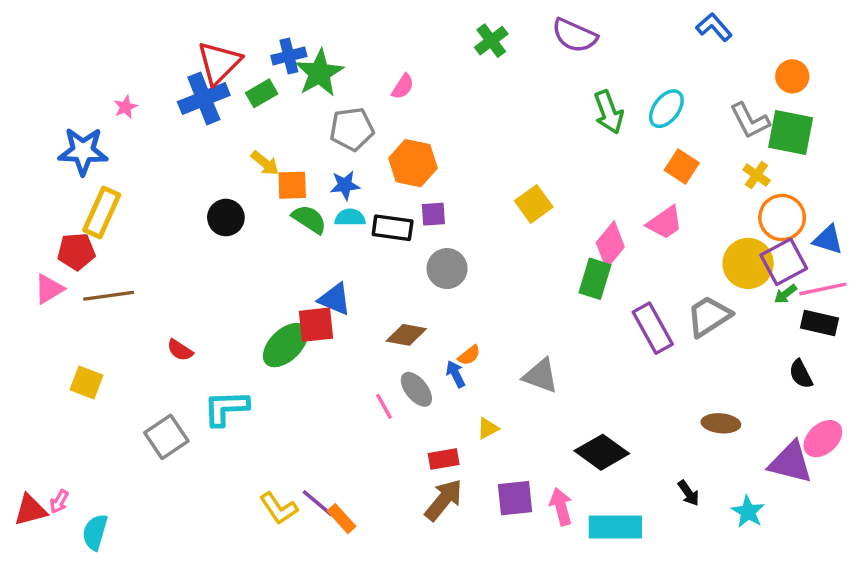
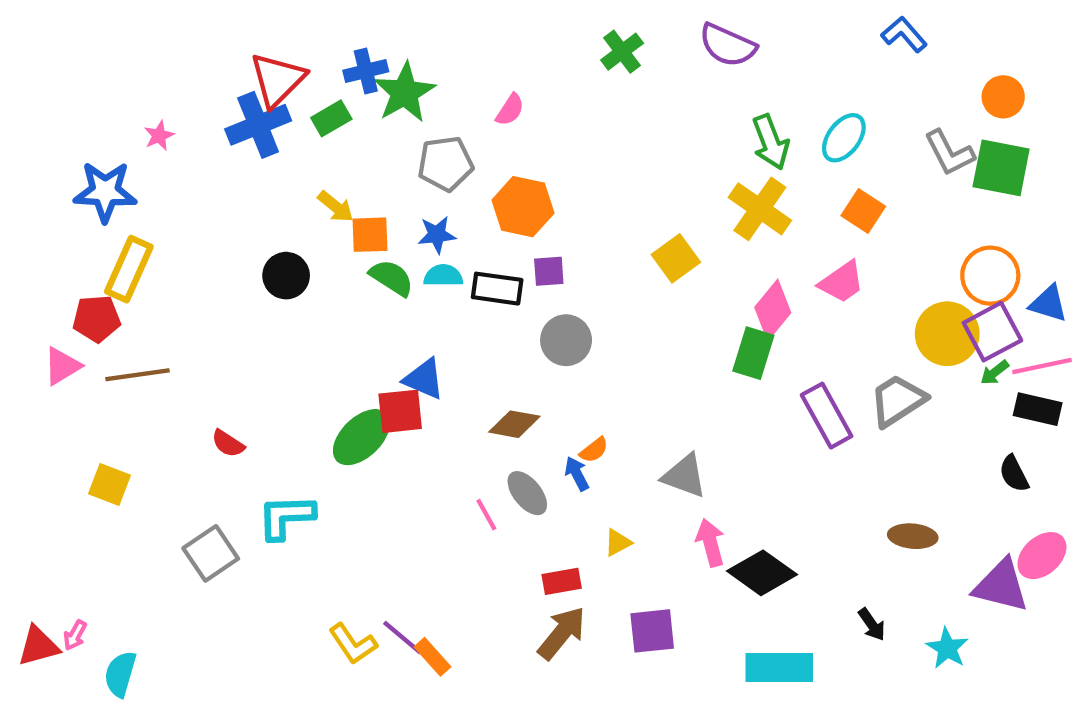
yellow cross: (757, 175) -> (760, 209), moved, size x1.8
pink arrow: (561, 507) -> (710, 543), moved

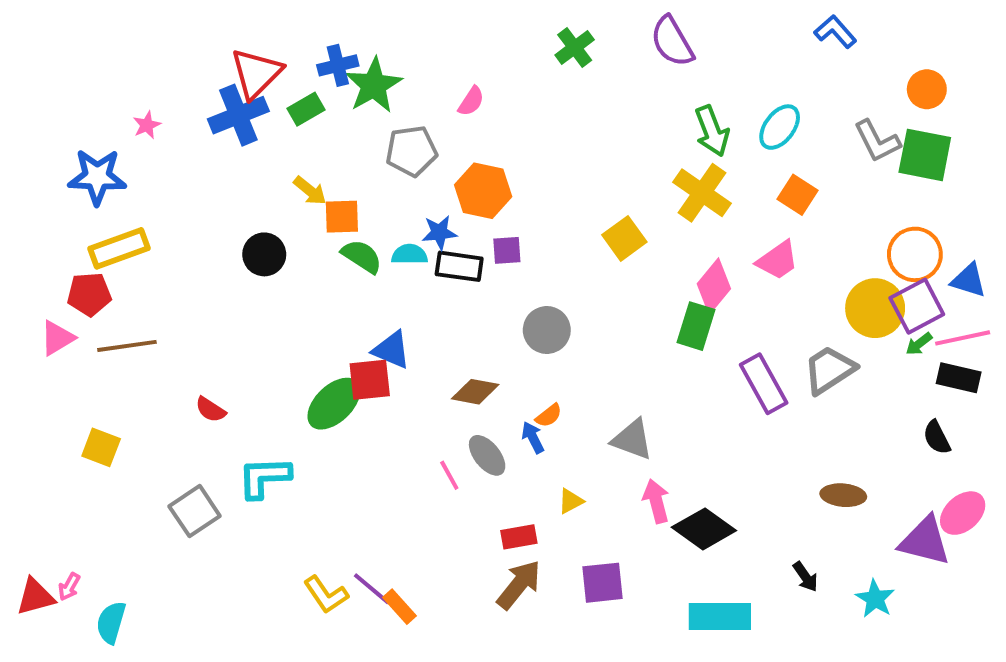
purple semicircle: (728, 45) -> (672, 41), turned 36
blue star: (437, 235) -> (439, 233), moved
yellow rectangle: (129, 269) -> (119, 248), turned 46
gray circle: (566, 340) -> (547, 330), moved

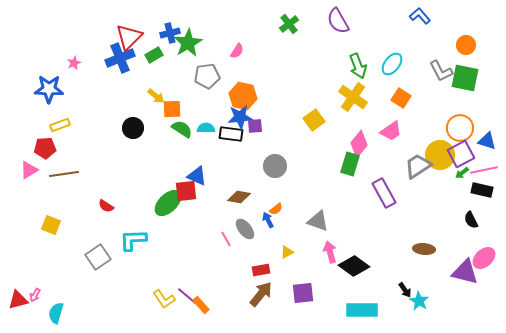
blue star: (439, 233) -> (240, 117), moved, size x1.4
yellow rectangle: (119, 248) -> (60, 125), size x0.7
gray trapezoid: (829, 370) -> (418, 166), moved
cyan star: (875, 599) -> (419, 301), moved

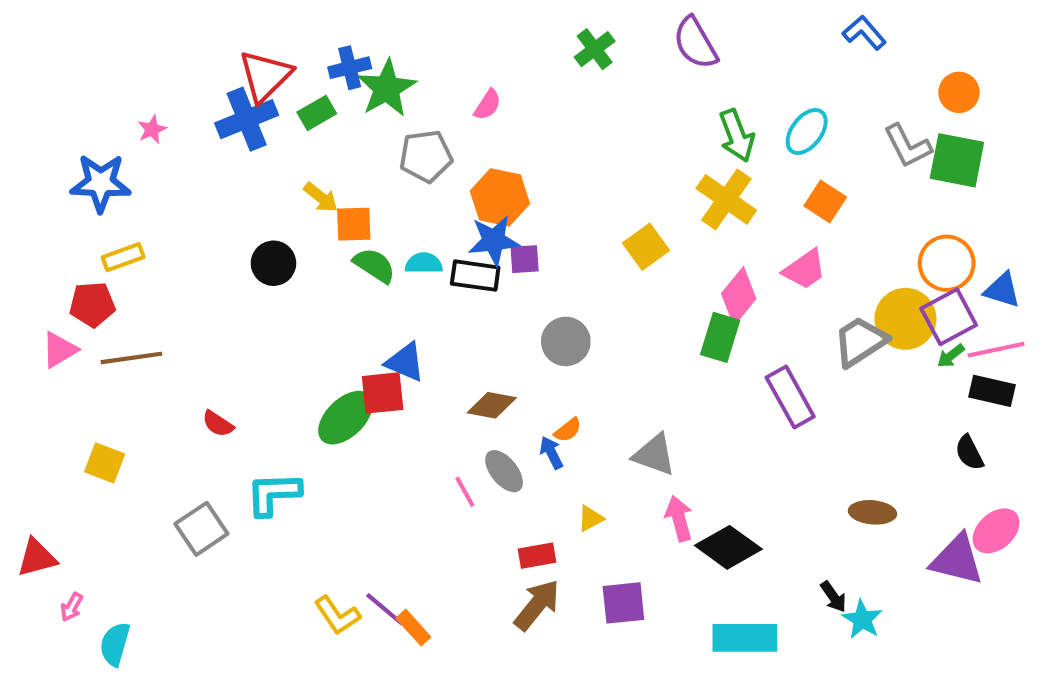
red triangle: (18, 300) -> (37, 558), moved

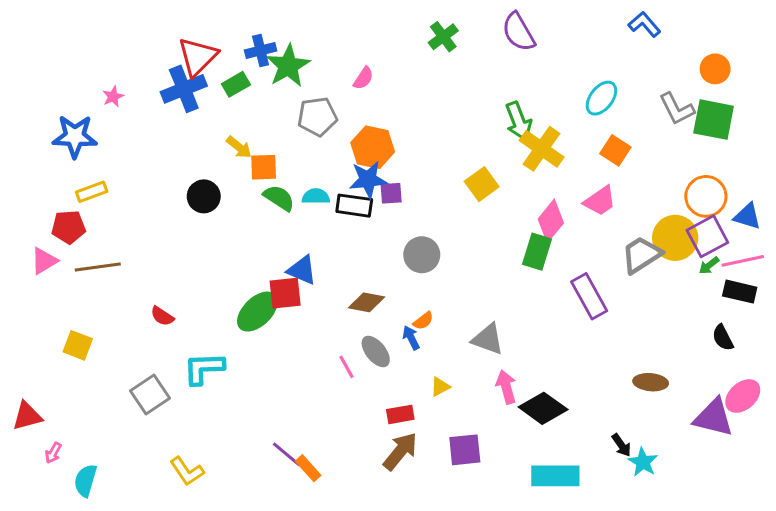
green arrow: (737, 136) -> (519, 121), moved
yellow L-shape: (337, 615) -> (187, 471), moved

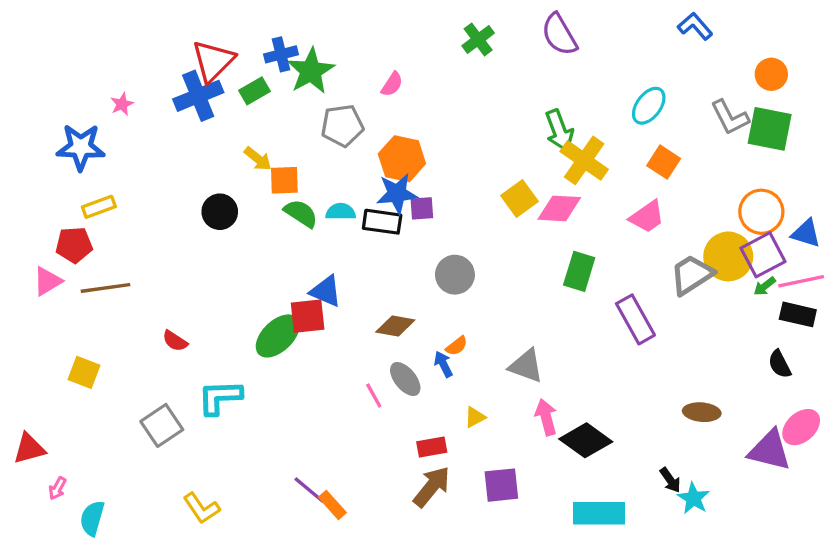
pink diamond: (551, 221) -> (559, 208), moved, turned 54

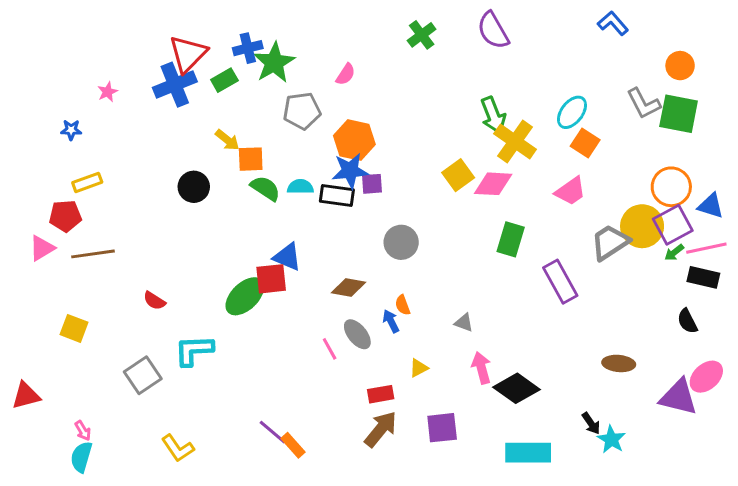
cyan ellipse: (649, 106) -> (572, 112), moved
blue star: (81, 147) -> (71, 130), size x0.5
orange semicircle: (457, 346) -> (403, 305), turned 108
gray triangle: (526, 366) -> (464, 323), size x0.6
pink arrow: (57, 488) -> (83, 431), moved, turned -60

